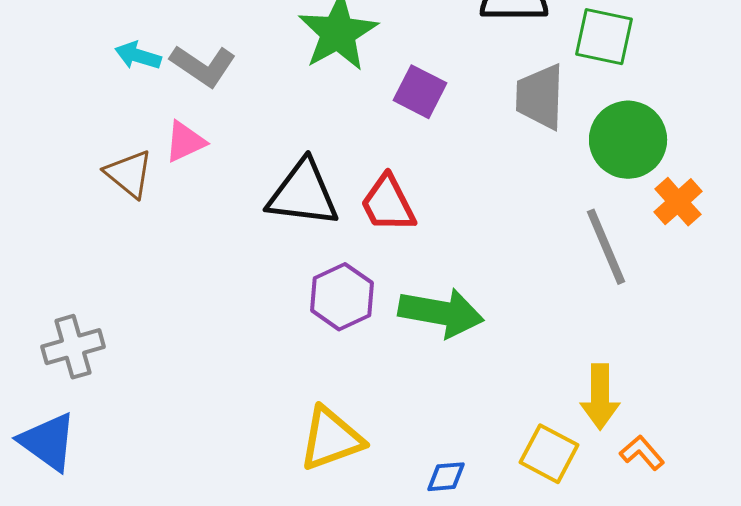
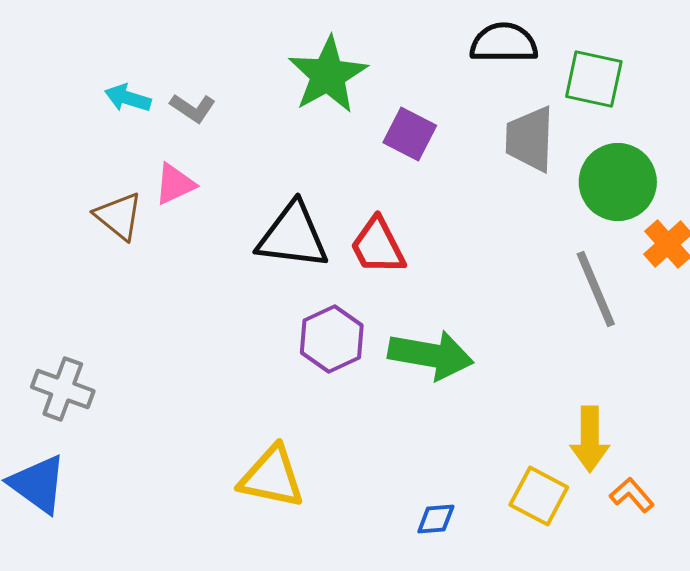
gray L-shape: (203, 66) -> (193, 108), size x0.7
gray cross: (73, 347) -> (63, 389), turned 36
yellow triangle: (331, 439) -> (272, 477), moved, turned 32

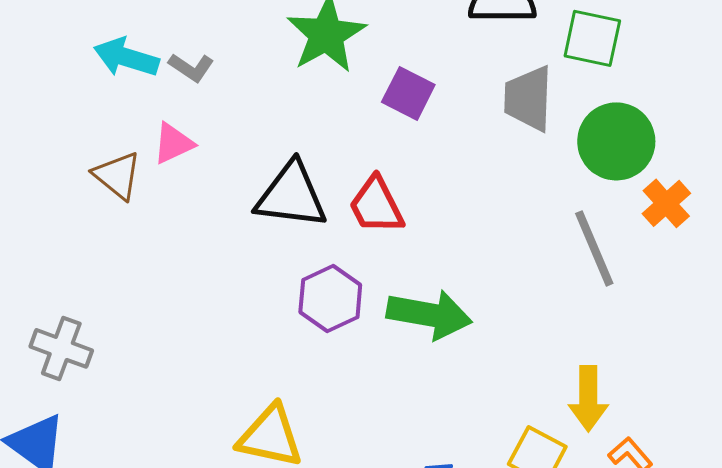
cyan arrow: (128, 98) -> (126, 57), size x1.4

